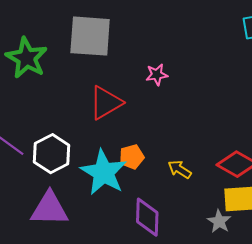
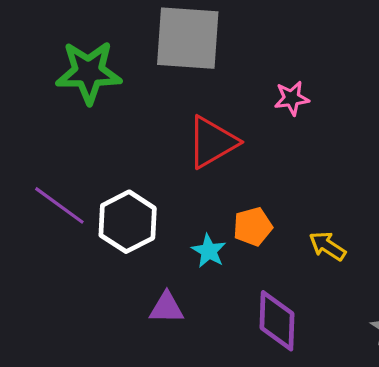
green star: (27, 58) -> (89, 72), turned -30
cyan star: (104, 172) -> (209, 251), size x0.5
purple triangle: (50, 209) -> (167, 308), moved, size x0.6

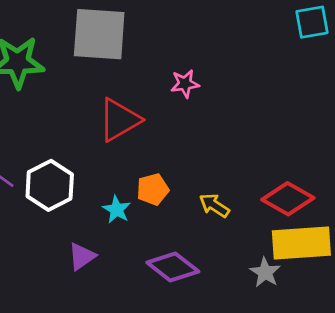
purple triangle: (167, 308) -> (82, 256), turned -36
purple diamond: (277, 321) -> (173, 267), turned -54

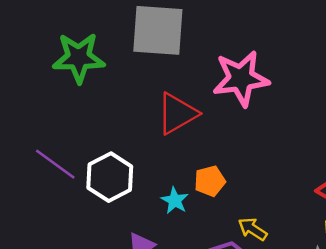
pink star: (185, 84) -> (241, 78), size x2.0
yellow arrow: (214, 205) -> (253, 229), moved

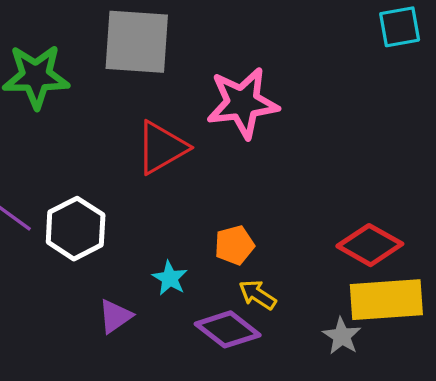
orange pentagon: (210, 181) -> (234, 245), moved
cyan star: (175, 200) -> (170, 278), moved

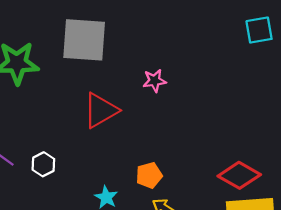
pink star: (243, 103) -> (155, 81), size x0.5
white hexagon: (76, 229) -> (43, 164), size x0.6

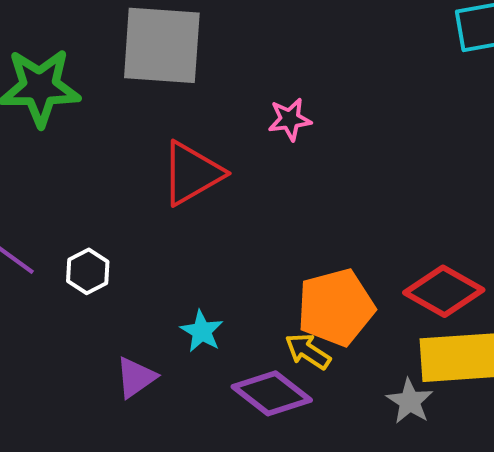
orange pentagon: (149, 175) -> (336, 307), moved, size x1.6

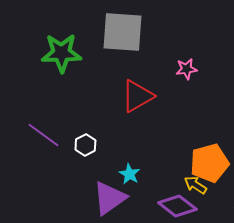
cyan star: (202, 331) -> (129, 174), moved
purple triangle: (136, 377) -> (109, 198), size x1.6

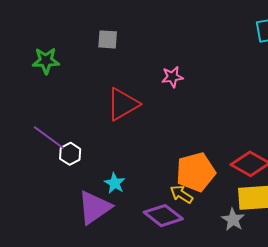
gray square: (122, 32) -> (108, 39), size x0.5
green star: (61, 53) -> (46, 61), size x0.7
purple line: (43, 135) -> (49, 138), moved

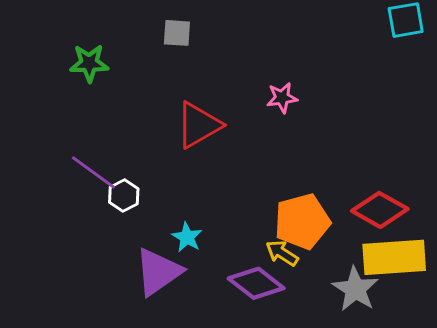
pink star: (172, 77) -> (282, 98), moved
gray star: (233, 220) -> (355, 289), size x1.4

